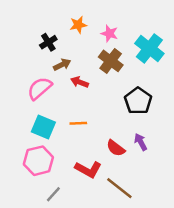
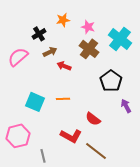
pink semicircle: (40, 88) -> (18, 57), moved
purple arrow: (141, 142) -> (126, 106), moved
pink hexagon: (38, 161) -> (18, 136), moved
gray line: (53, 194) -> (43, 156), turned -56

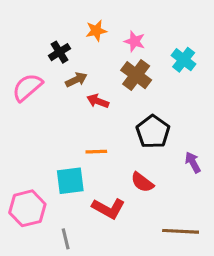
cyan cross: (120, 39) -> (184, 60), size x0.7
black pentagon: (111, 81) -> (153, 132), moved
cyan square: (35, 102) -> (70, 181), moved, turned -30
brown line: (96, 151) -> (181, 231), moved, turned -35

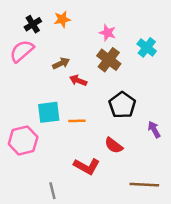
orange star: (96, 31) -> (62, 19), moved
black cross: (60, 52) -> (33, 24), moved
pink semicircle: (27, 87) -> (22, 51), moved
cyan square: (70, 181) -> (49, 112), moved
pink hexagon: (27, 208) -> (23, 141), moved

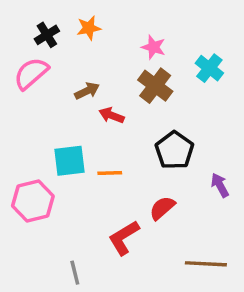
red semicircle: (114, 145) -> (162, 208), turned 102
red L-shape: (87, 166) -> (124, 238), turned 120

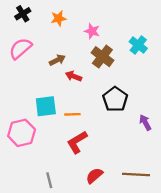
black cross: (47, 35) -> (23, 14), moved
pink star: (153, 47) -> (92, 31), moved
red semicircle: (162, 208) -> (94, 176), moved
red L-shape: (124, 238) -> (77, 142), moved

